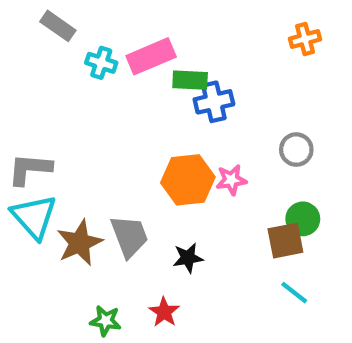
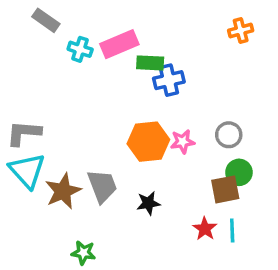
gray circle: (296, 150) -> (229, 135), moved
cyan line: (294, 293) -> (232, 230), turned 50
red star: (164, 312) -> (205, 229), moved

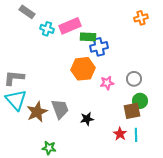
orange hexagon: (148, 142) -> (83, 69), moved

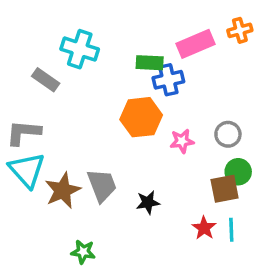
gray rectangle: (27, 12) -> (46, 80), moved
pink rectangle: (70, 26) -> (196, 44), moved
cyan cross: (47, 29) -> (80, 49), size x1.5

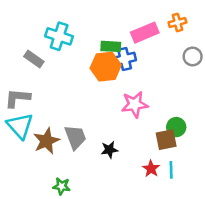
orange hexagon: (141, 117) -> (106, 67), moved
gray circle: (228, 134) -> (193, 56), moved
pink star: (182, 141) -> (135, 104), size x1.5

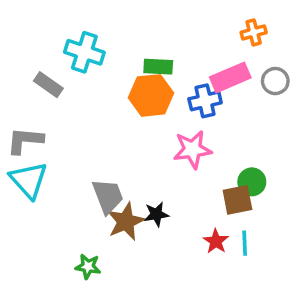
pink rectangle: (145, 33) -> (230, 77), moved
blue cross: (125, 59) -> (205, 101), moved
brown star: (46, 141) -> (126, 221), moved

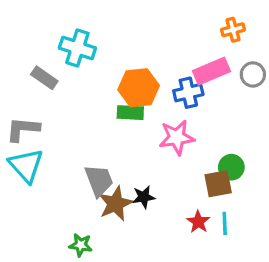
green rectangle: (158, 67) -> (130, 113), moved

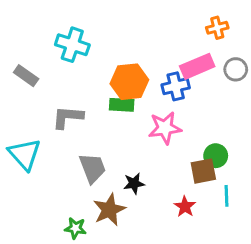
gray rectangle: (44, 78) -> (26, 76), moved
gray L-shape: (23, 129) -> (68, 117), moved
brown star: (115, 204) -> (109, 210), moved
cyan line: (225, 223) -> (226, 196), moved

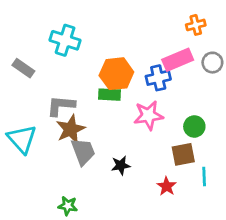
green circle: (216, 156) -> (194, 126), moved
brown star: (109, 210) -> (71, 129), moved

